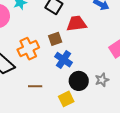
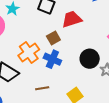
blue cross: (63, 60) -> (52, 59), moved
black circle: (79, 81) -> (90, 59), moved

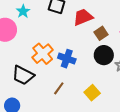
brown square: (53, 38) -> (101, 33), moved
brown line: (42, 88) -> (59, 88), turned -40

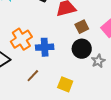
blue cross: (67, 59) -> (45, 47), turned -30
yellow square: (92, 93) -> (65, 84), turned -35

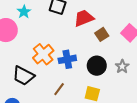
black circle: (82, 49) -> (97, 66), moved

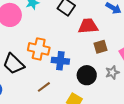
orange cross: (43, 54) -> (39, 49), turned 35
gray star: (122, 66) -> (112, 72), moved

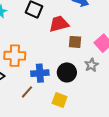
brown square: (100, 47) -> (75, 42), turned 32
blue cross: (60, 61) -> (40, 73), moved

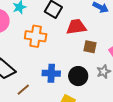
orange cross: (15, 56) -> (36, 36), moved
brown line: (27, 92) -> (23, 90), moved

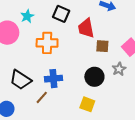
red trapezoid: (76, 27) -> (86, 28), turned -85
blue cross: (51, 73) -> (53, 79), moved

